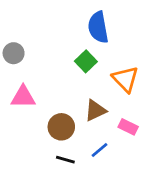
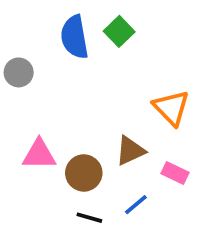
blue semicircle: (98, 27) -> (74, 37), moved
green square: (86, 61) -> (119, 31), moved
pink triangle: (23, 97) -> (39, 154), moved

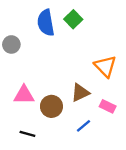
black line: (89, 218) -> (27, 134), moved

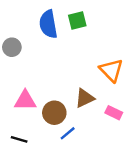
green square: (73, 19) -> (77, 21), turned 30
blue line: (84, 126) -> (68, 133), moved
black line: (27, 134) -> (19, 139), moved

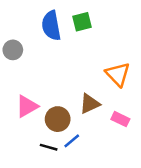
pink triangle: (25, 101) -> (27, 106), turned -30
black line: (19, 139) -> (49, 147), moved

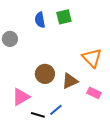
blue semicircle: (51, 26) -> (40, 20), size x0.7
pink triangle: (27, 106) -> (21, 97), moved
brown circle: (58, 119) -> (45, 74), moved

